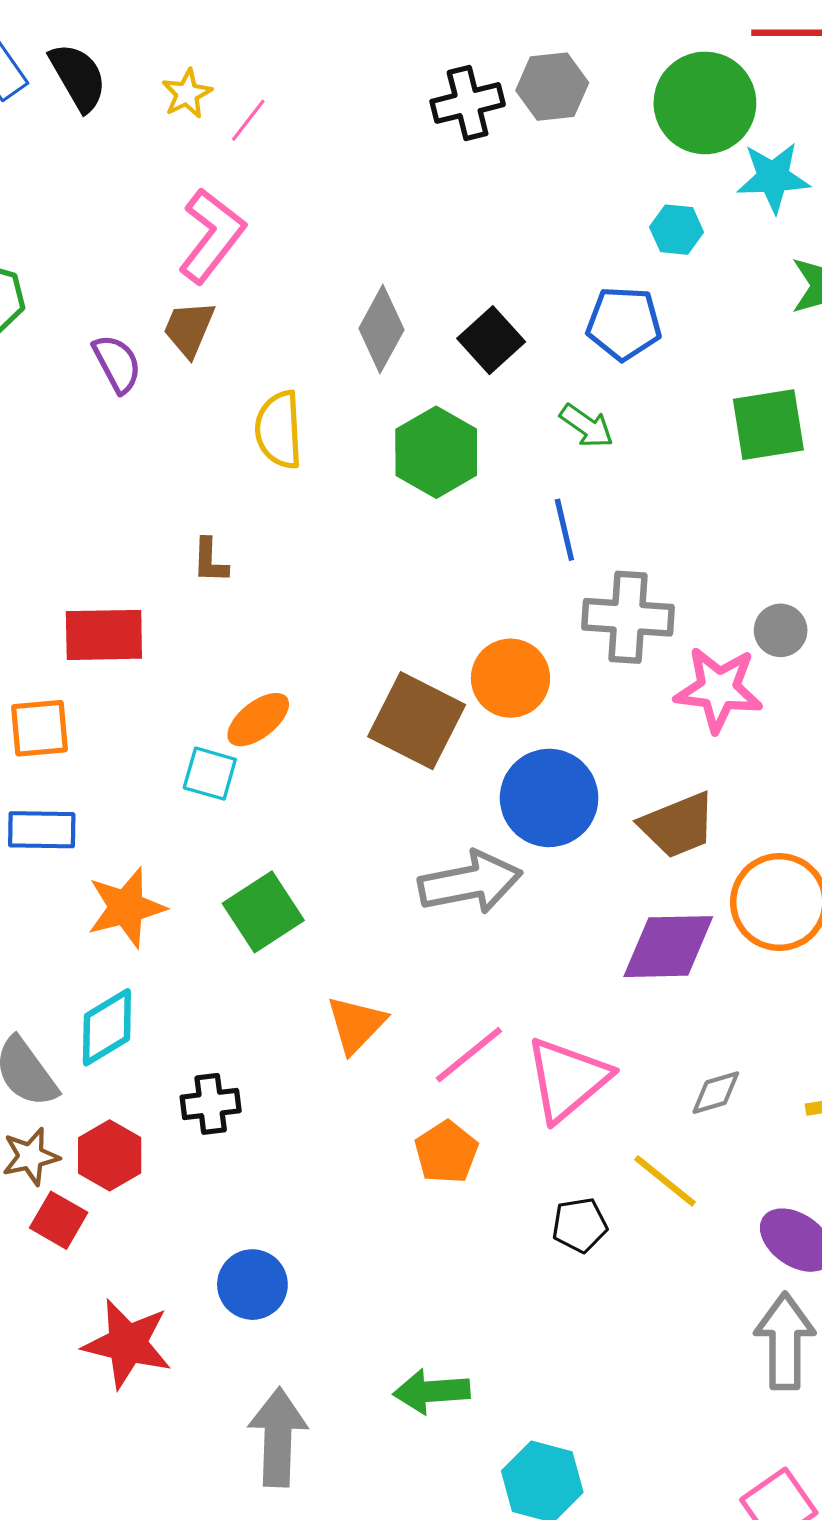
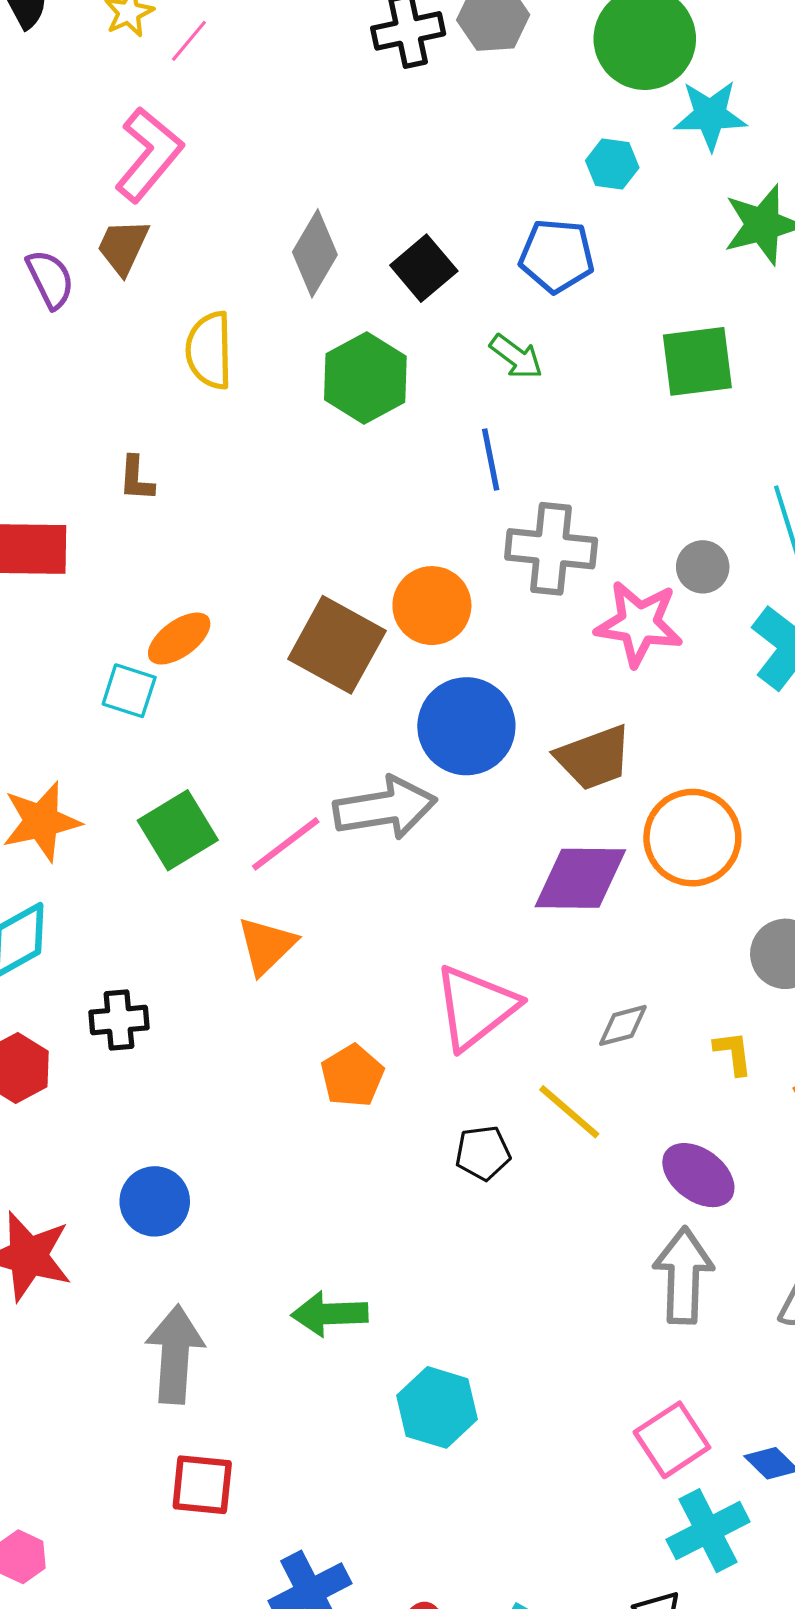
pink line: (469, 1055) -> (286, 844), moved

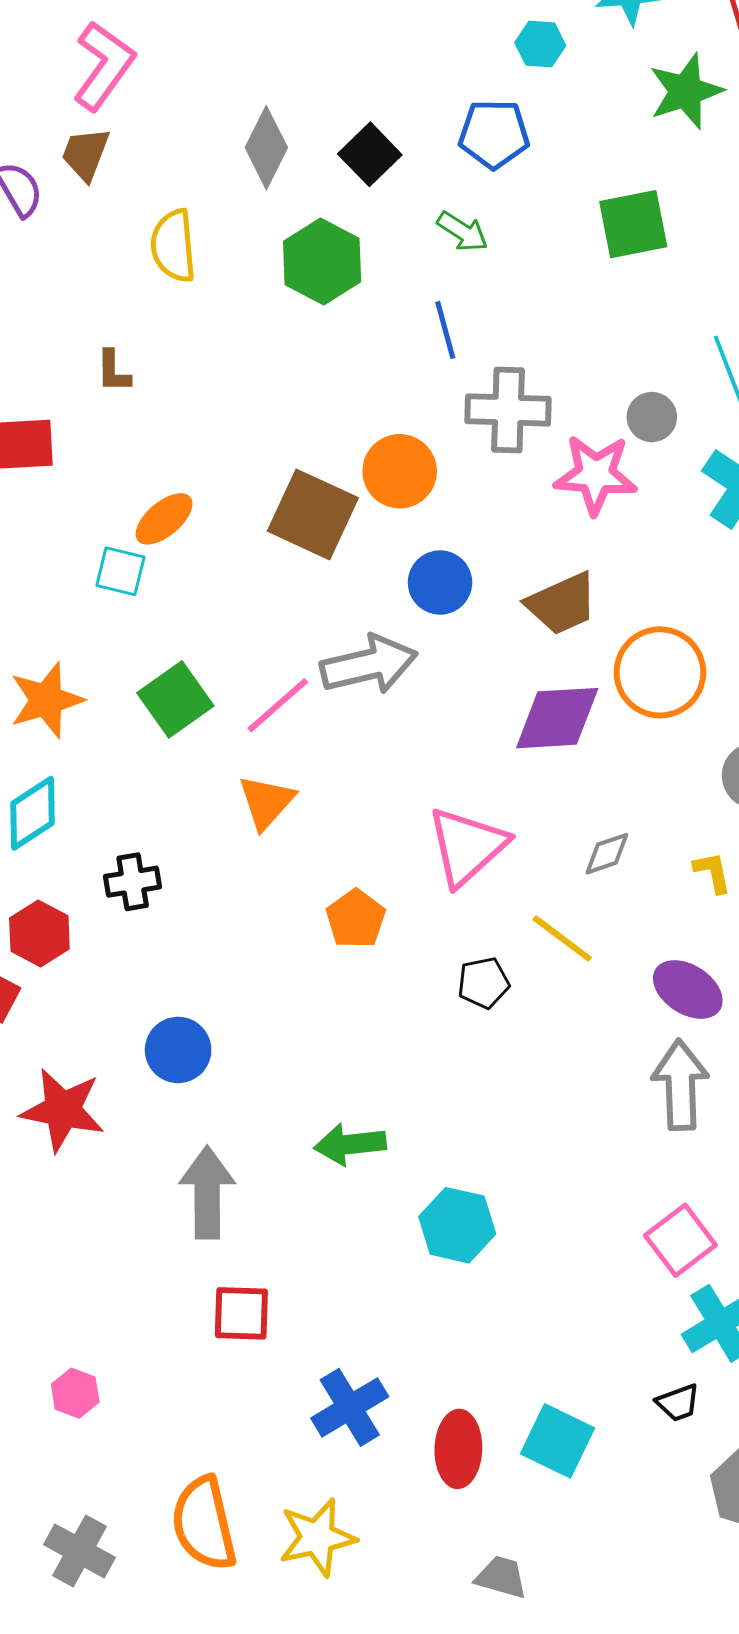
blue circle: (466, 726) -> (440, 583), size x0.7

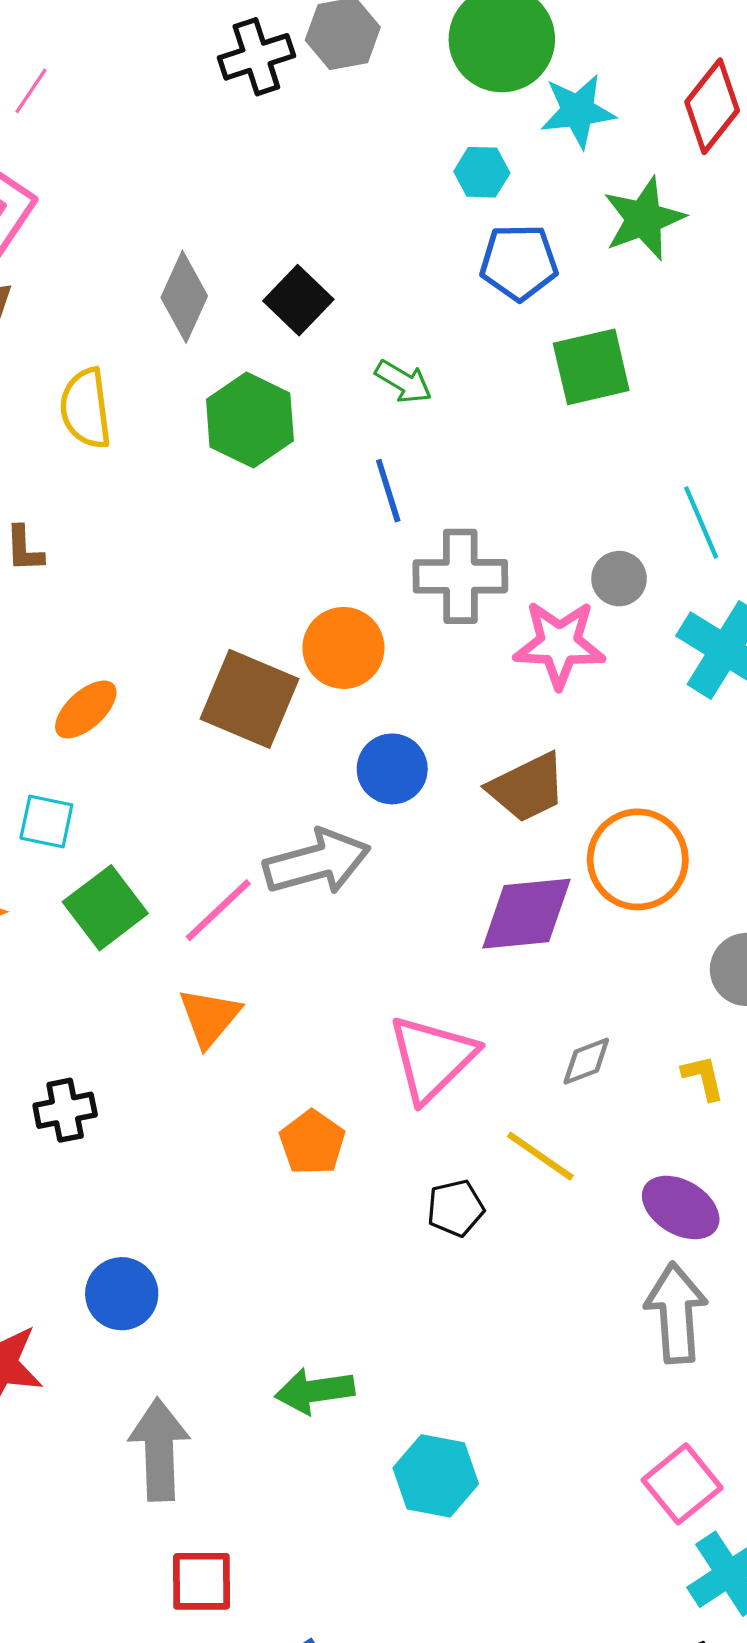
blue pentagon: (494, 134) -> (519, 262), moved
cyan square: (120, 571) -> (46, 822), moved

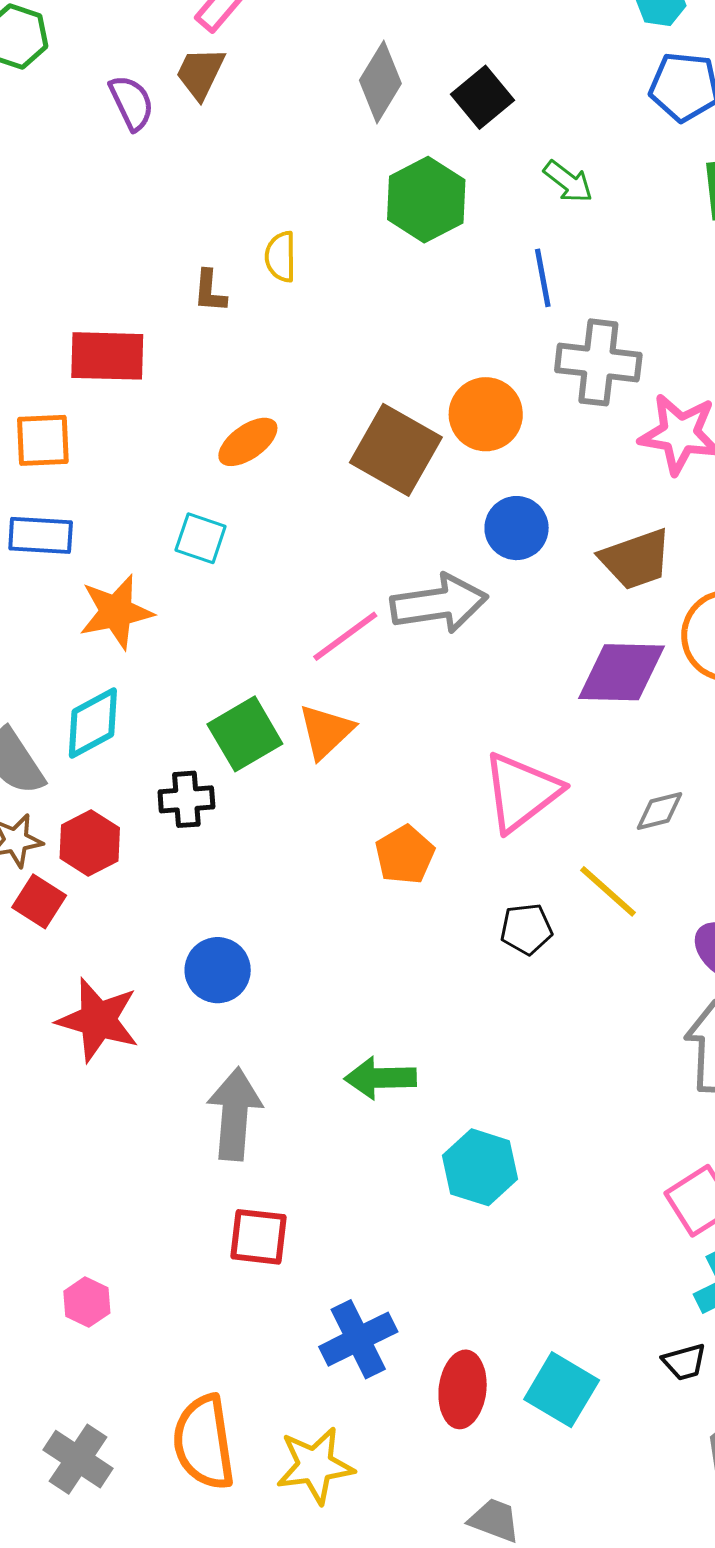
yellow semicircle: (86, 408) -> (281, 257), moved, size x0.7
green square: (105, 908) -> (245, 734), moved

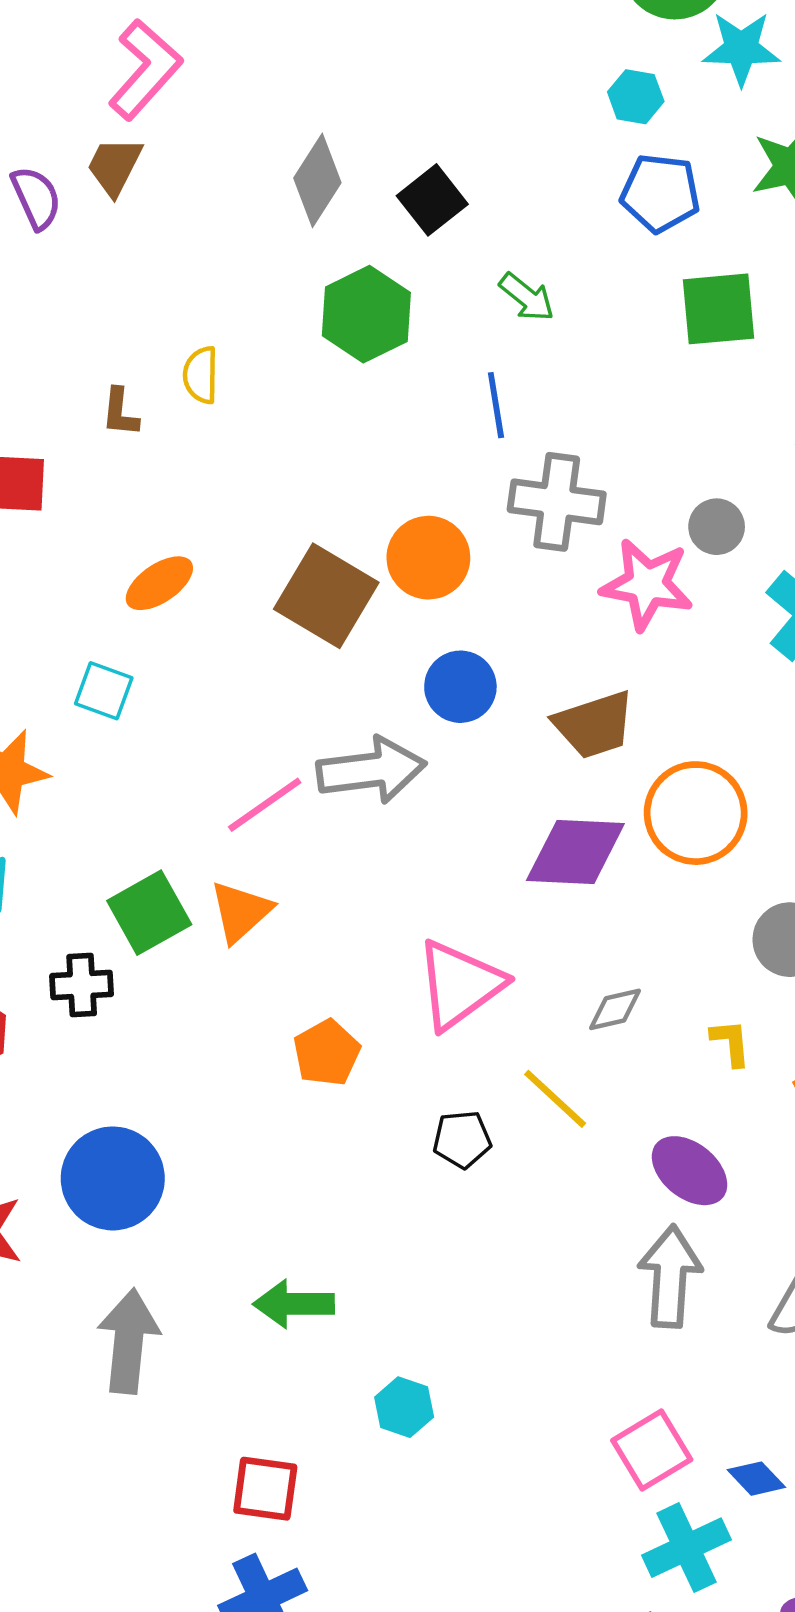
blue circle: (218, 970) -> (113, 1178), size x1.4
cyan hexagon: (480, 1167) -> (404, 1407), size x0.7
red square: (258, 1237) -> (265, 1489), moved

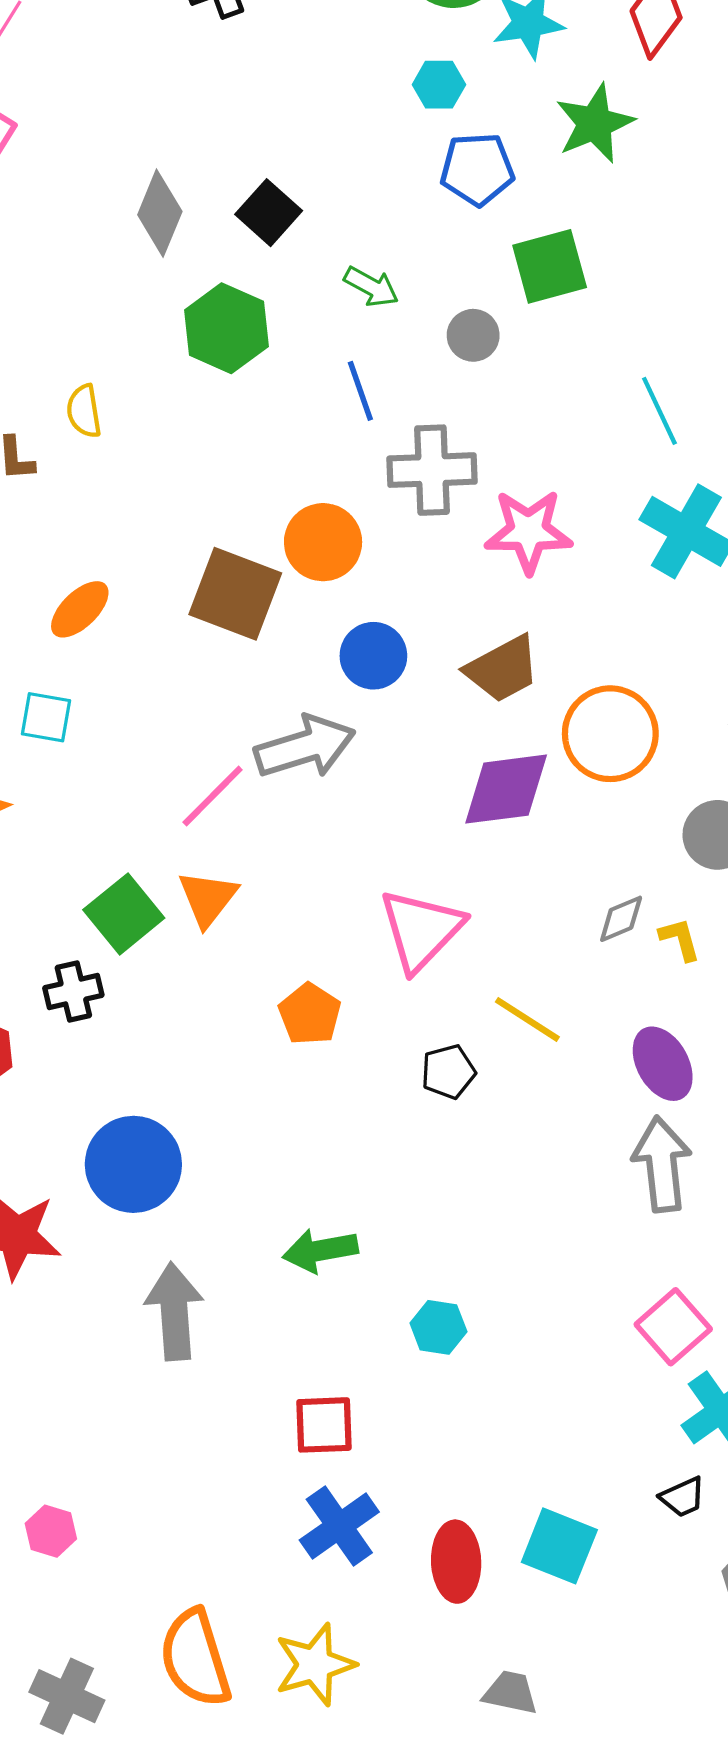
gray circle: (717, 527) -> (473, 335), moved
gray diamond: (615, 1009) -> (621, 919), moved
purple ellipse: (690, 1171) -> (663, 1064), turned 32

